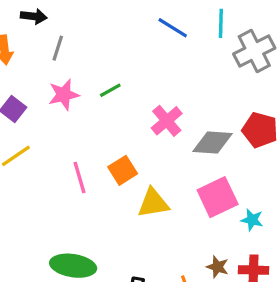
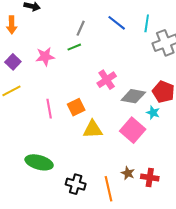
gray line: (58, 48) -> (81, 28), moved
green line: (110, 90) -> (74, 47), moved
pink square: (218, 197) -> (133, 130), turned -30
cyan star: (252, 220) -> (153, 113), moved

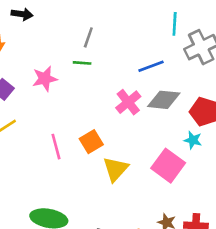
blue line: (117, 23) -> (151, 66), moved, turned -54
green line: (74, 47) -> (82, 63), turned 32
gray diamond: (133, 96) -> (164, 100), moved
yellow triangle: (93, 129) -> (116, 169), turned -40

